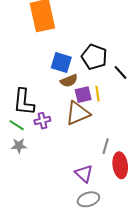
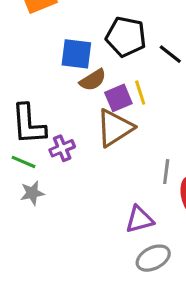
purple triangle: (84, 173) -> (139, 219), turned -48

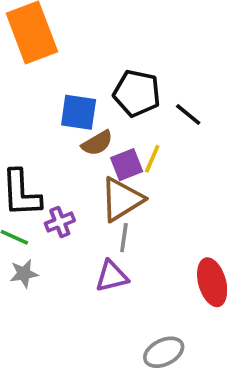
yellow line: (140, 93) -> (152, 159), turned 40
gray line: (166, 172) -> (124, 238), moved
purple triangle: (139, 219) -> (112, 276), moved

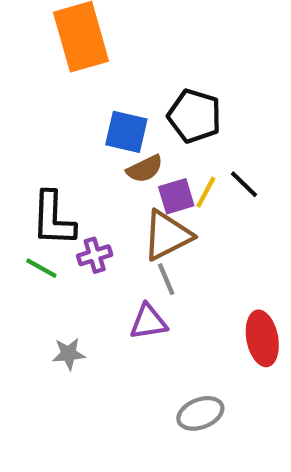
black line: (188, 115) -> (244, 184), moved
gray line: (124, 238) -> (166, 279), turned -36
gray star: (24, 274) -> (69, 354), moved

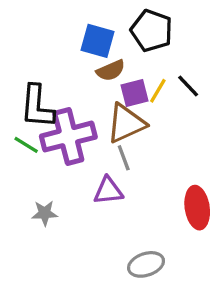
purple cross: (95, 255) -> (68, 137), size x2.0

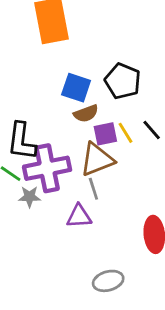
yellow line: (158, 91) -> (126, 133), turned -65
gray star: (45, 213) -> (30, 197), moved

